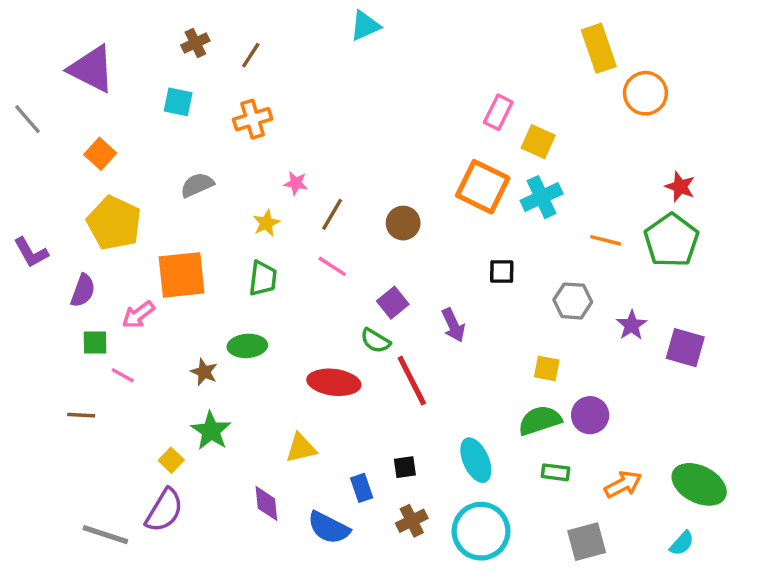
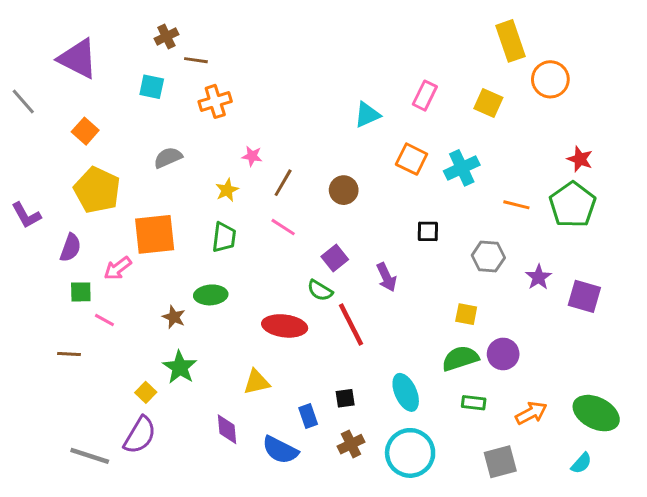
cyan triangle: (365, 26) -> (367, 115), moved
brown line: (251, 55) -> (196, 60), moved, turned 65
yellow square: (538, 142) -> (488, 103), moved
orange square: (483, 187) -> (412, 159), size x0.7

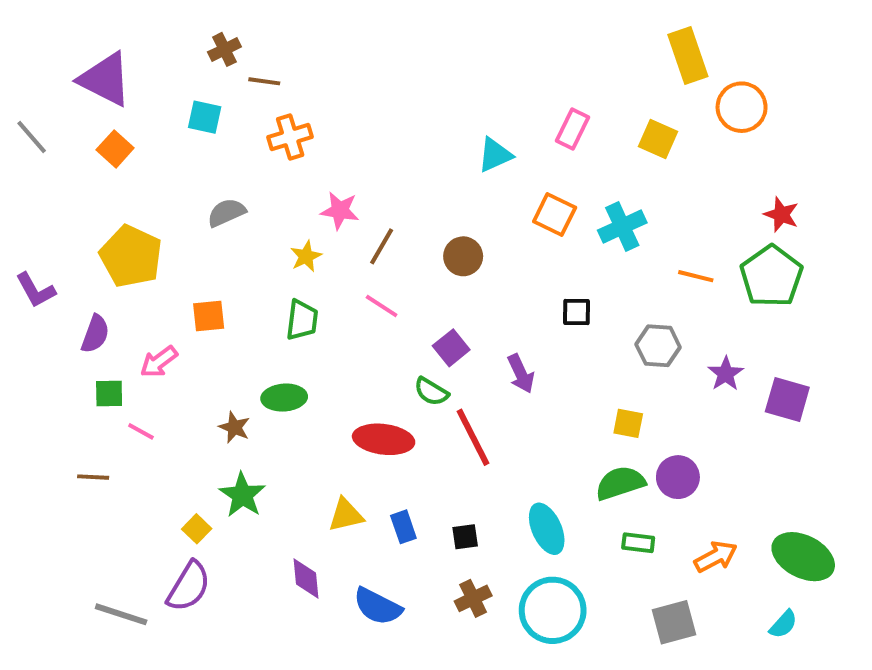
orange square: (85, 131) -> (115, 149), moved
pink star: (252, 156) -> (340, 211), size x1.4
orange square: (155, 234) -> (209, 316), size x0.6
blue rectangle: (308, 416) -> (403, 527), moved

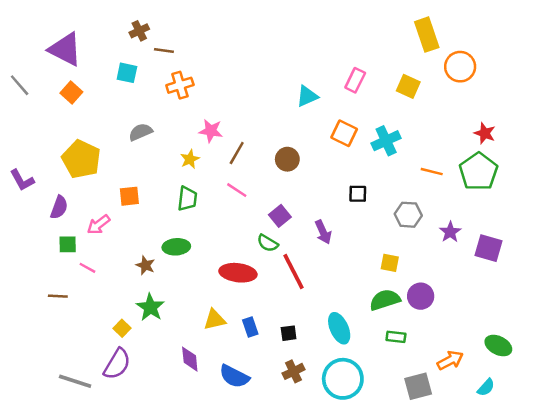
orange arrow: (716, 557) -> (450, 360), moved
green ellipse: (803, 557) -> (498, 346), size x0.7

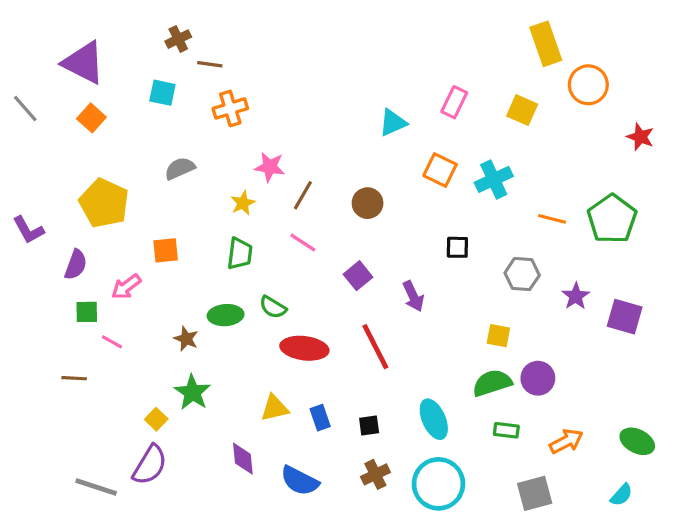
red star: (485, 133) -> (640, 137), moved
green semicircle: (268, 243) -> (273, 307), moved
orange arrow: (450, 360) -> (566, 441), moved

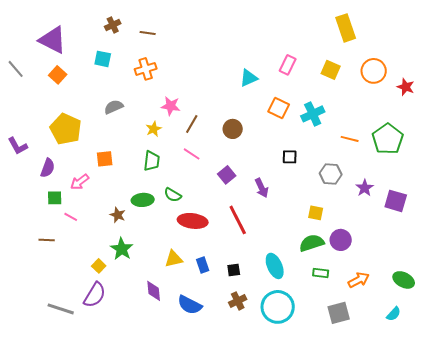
brown line: (210, 64) -> (148, 33), moved
orange circle: (588, 85) -> (374, 71), moved

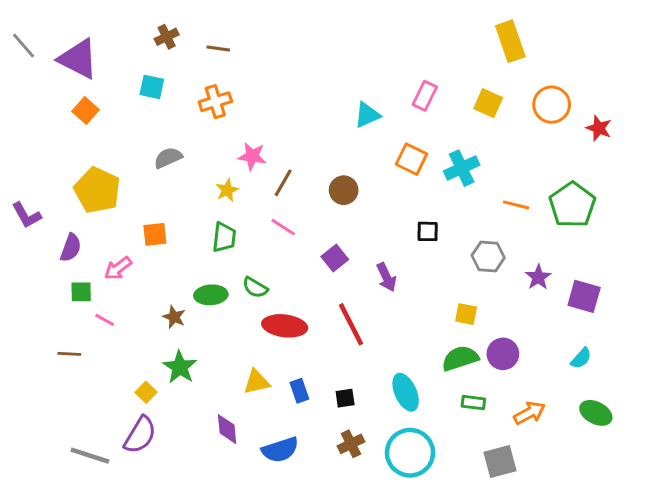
gray line: (16, 69) -> (24, 46), moved
blue semicircle: (190, 305) -> (280, 450), turned -45
cyan semicircle: (394, 314) -> (581, 358), moved

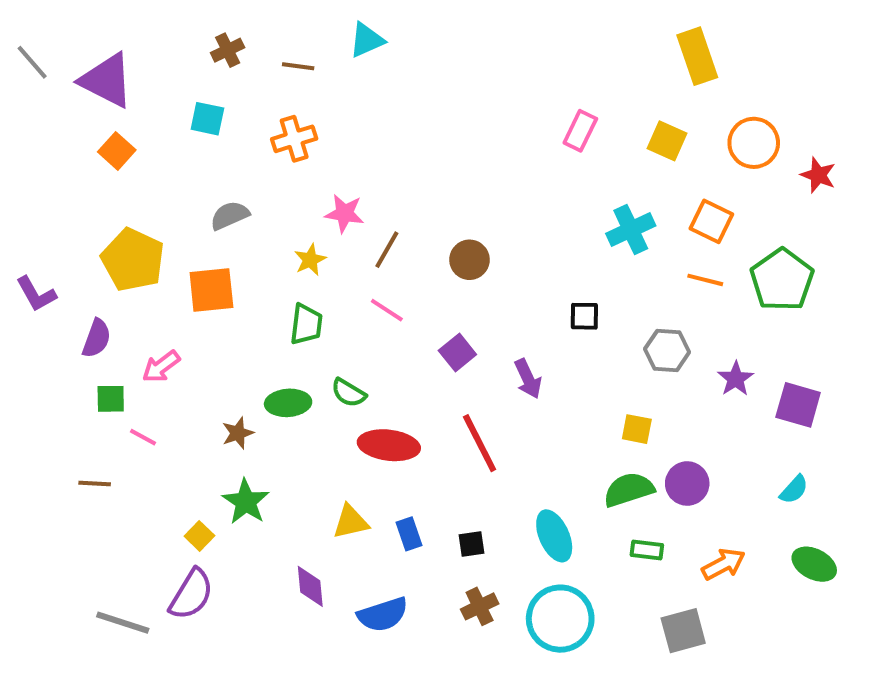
cyan triangle: (367, 115) -> (367, 40), moved
orange square: (411, 159) -> (711, 221), moved
orange square: (155, 234) -> (211, 290), moved, size x1.4
brown star: (174, 317) -> (238, 433), turned 30

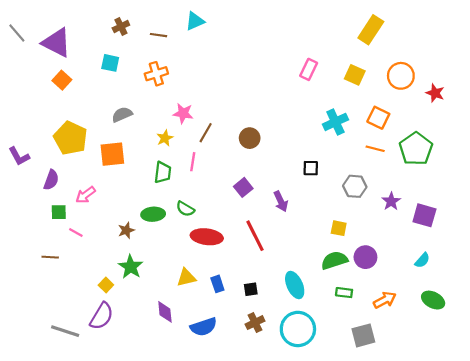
yellow rectangle: (697, 56) -> (371, 30), turned 52
pink line: (387, 310) -> (193, 162), moved, turned 66

